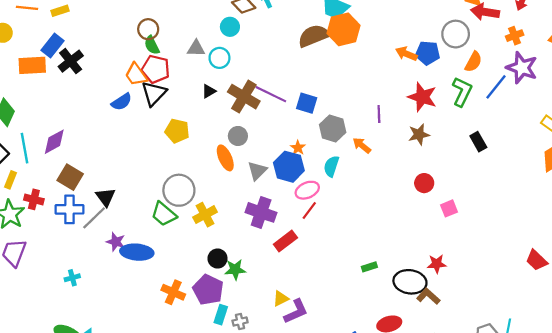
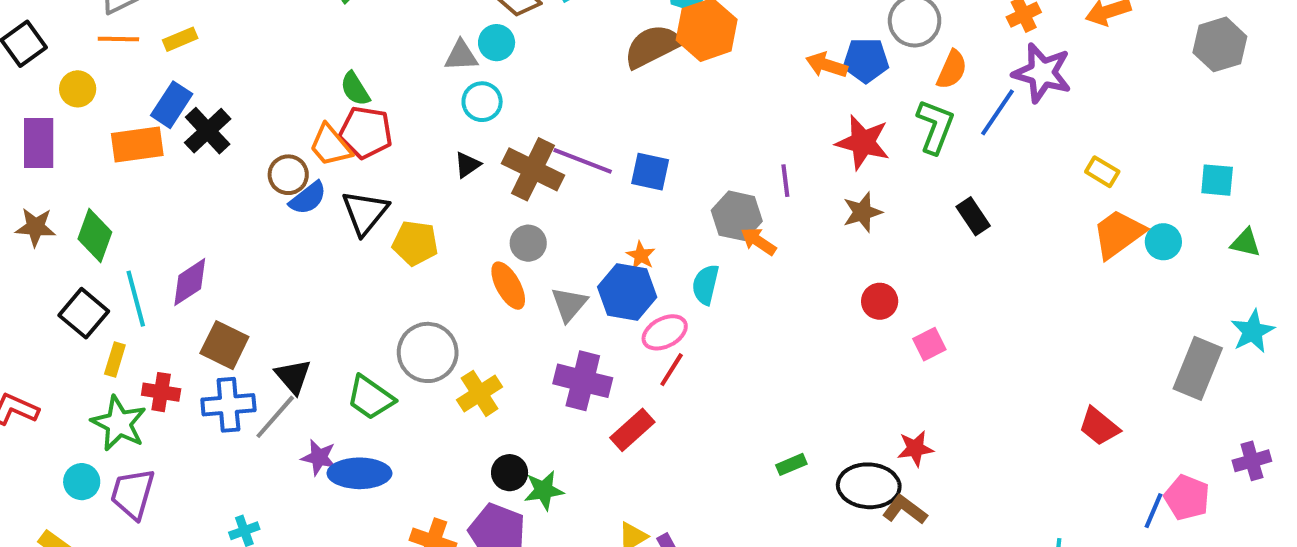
brown circle: (148, 29) -> (288, 175), moved
gray triangle: (196, 48) -> (461, 56), moved
black triangle: (154, 93) -> (365, 212), moved
gray hexagon: (333, 128) -> (737, 216), moved
green trapezoid: (164, 214) -> (370, 398), moved

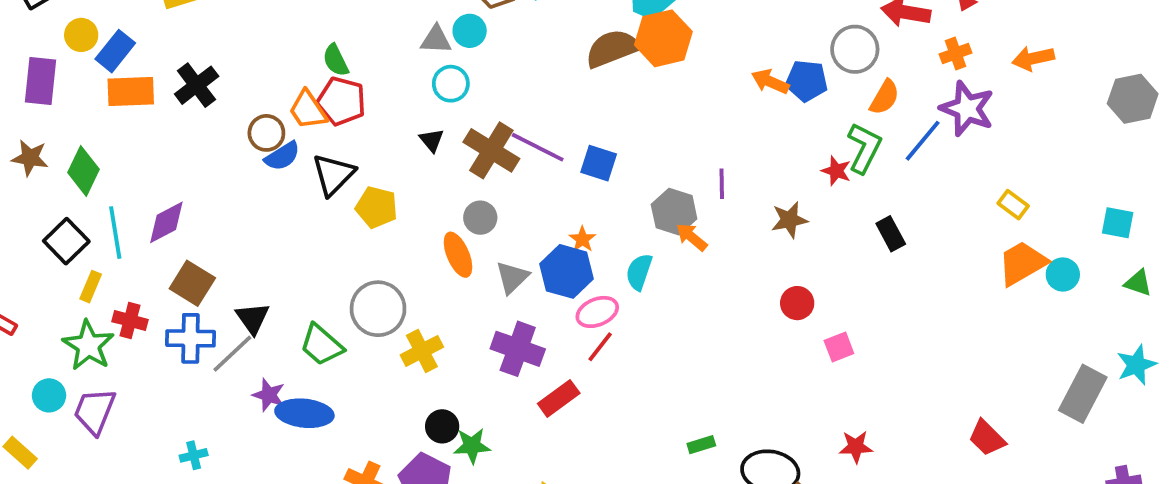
blue rectangle: (172, 105) -> (115, 51), moved
red star: (863, 142) -> (836, 171), moved, size x0.6
black triangle: (467, 165) -> (432, 140), turned -40
red star: (915, 448) -> (856, 447), moved

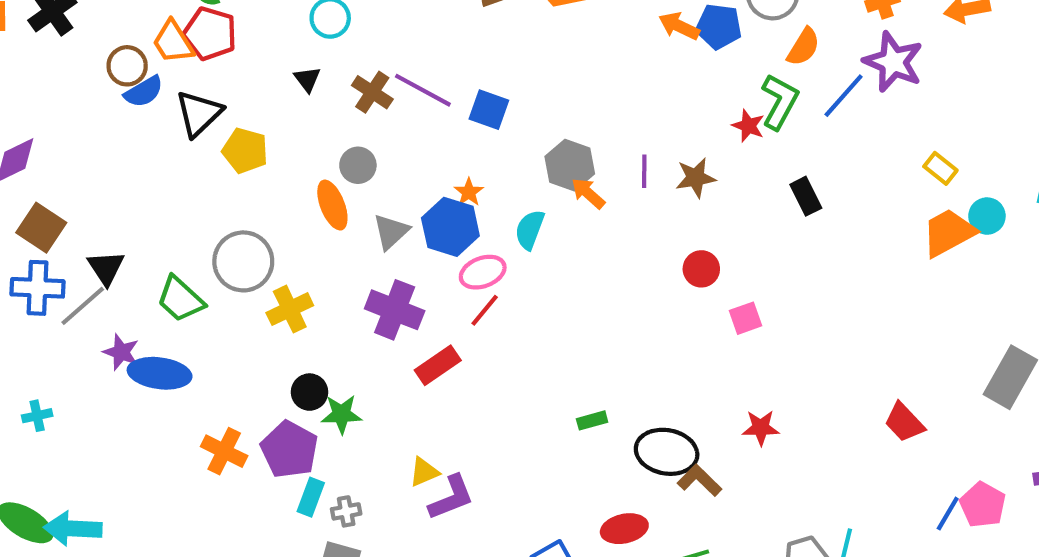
brown cross: (491, 150) -> (372, 92), size x0.7
purple line: (722, 184) -> (644, 171), moved
cyan circle: (1063, 274) -> (987, 216), moved

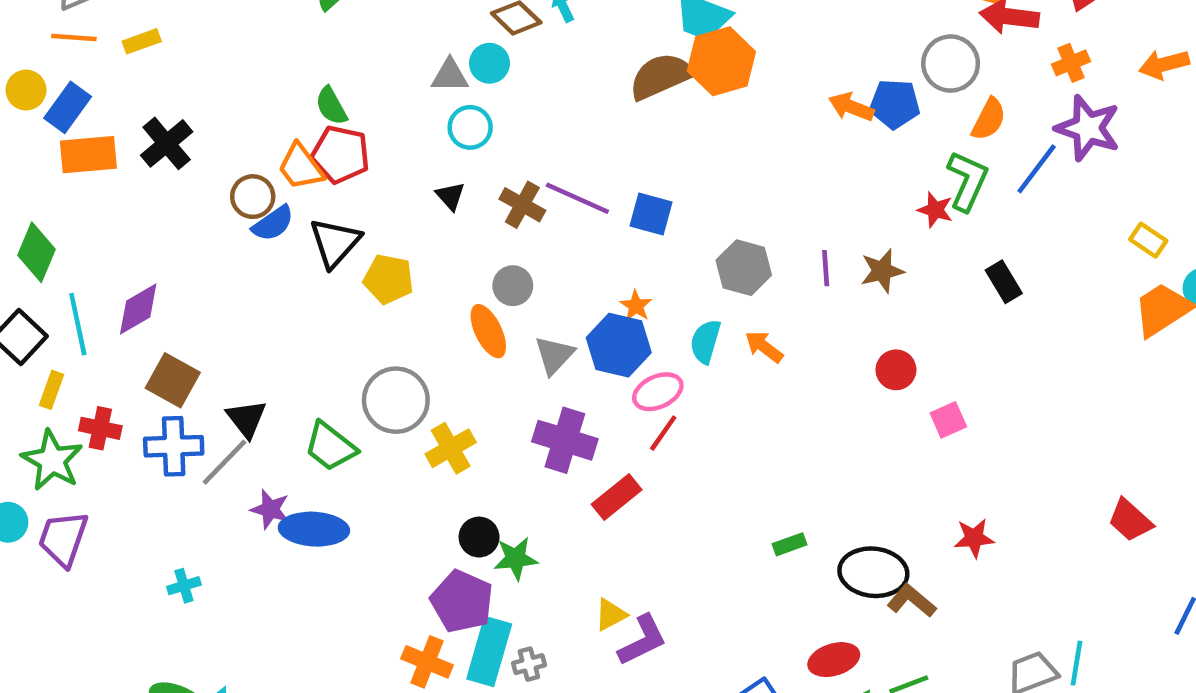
orange arrow: (588, 193) -> (764, 347), moved
orange cross: (224, 451) -> (427, 662), moved
cyan rectangle: (311, 497) -> (489, 652), size x1.6

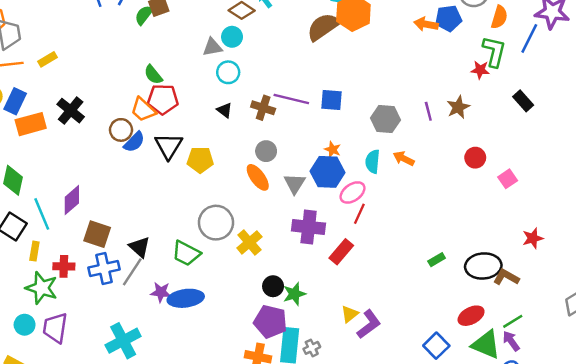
cyan cross: (184, 586) -> (123, 341), size x2.0

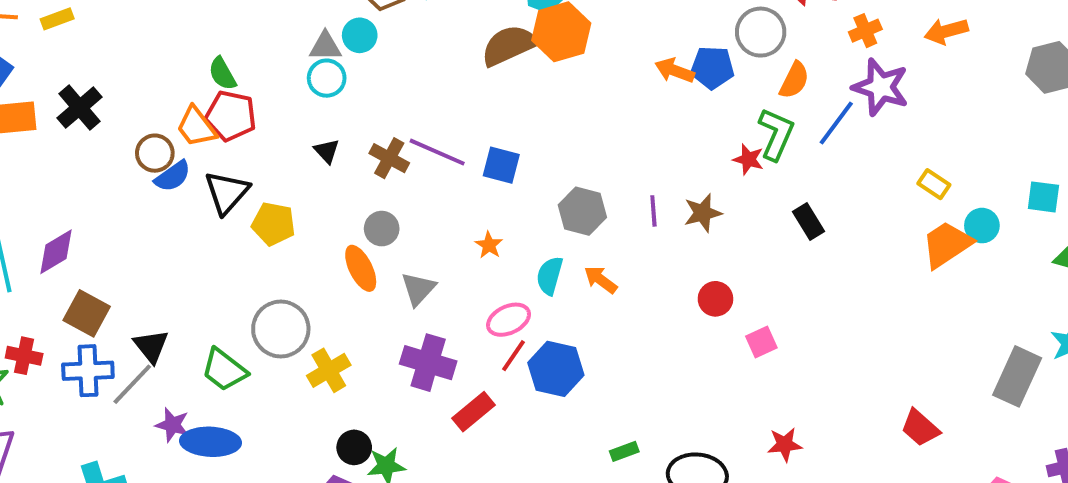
cyan circle: (228, 72) -> (327, 78), moved
blue hexagon: (327, 172) -> (556, 369), moved

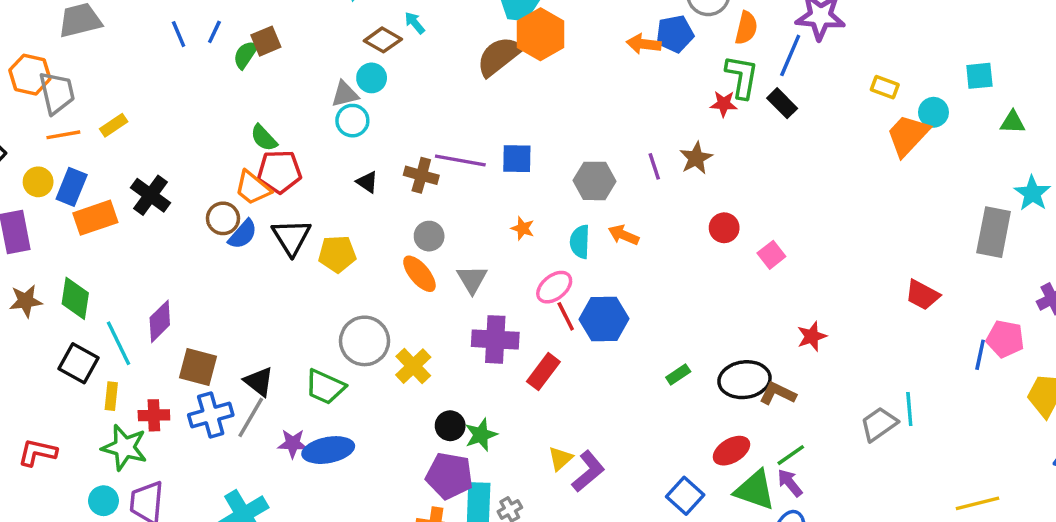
black rectangle: (809, 221) -> (782, 103), moved
red line: (514, 356) -> (566, 316), turned -48

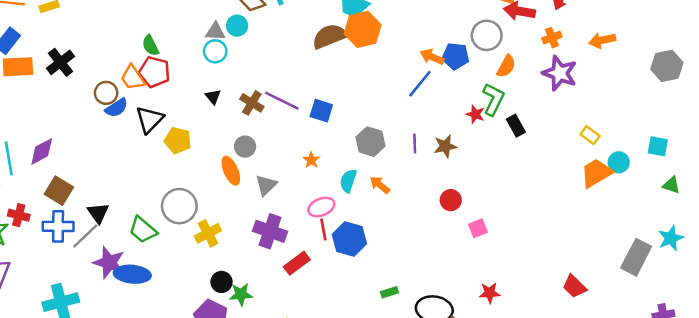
blue line: (790, 55) -> (420, 84), moved
purple star: (293, 444) -> (109, 263), size x1.5

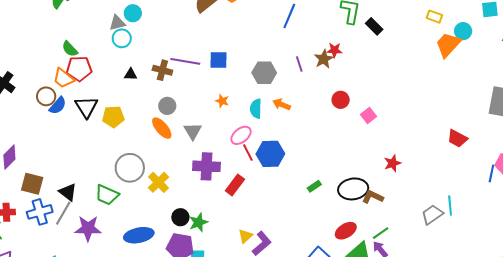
black triangle: (213, 97) -> (131, 74), turned -32
red star: (475, 114) -> (334, 50), moved
blue ellipse: (132, 274) -> (139, 235), moved

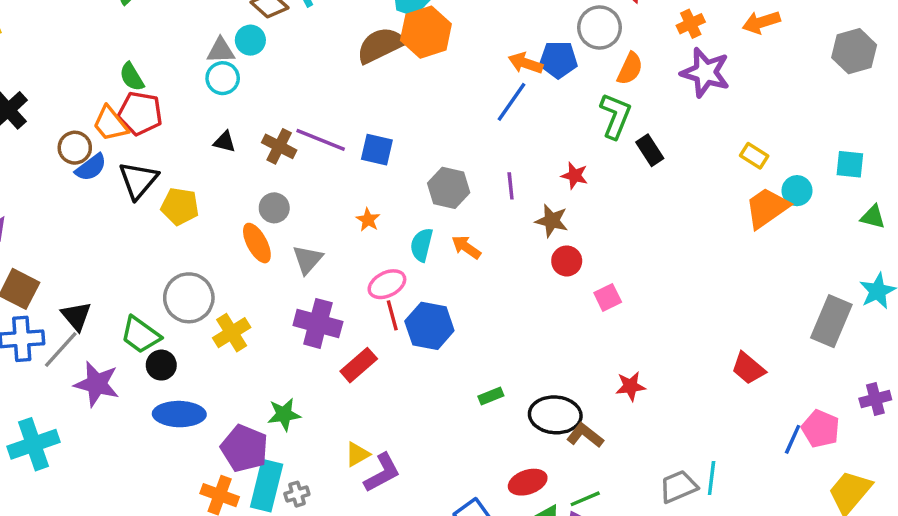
brown star: (324, 59) -> (552, 221), moved, turned 30
black circle: (180, 217) -> (161, 365), moved

